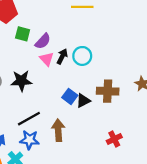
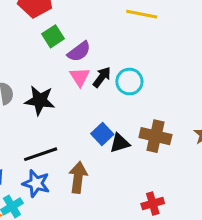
green square: (23, 34) -> (53, 36), turned 32

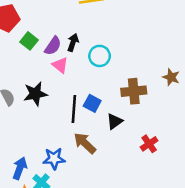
black arrow: (102, 77) -> (73, 42), moved
black triangle: (120, 143) -> (114, 121), moved
black line: (41, 154) -> (74, 109), moved, turned -48
brown arrow: (78, 177) -> (85, 143), turned -35

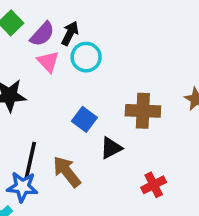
cyan circle: (100, 56) -> (86, 57), moved
black line: (74, 109) -> (30, 161), moved

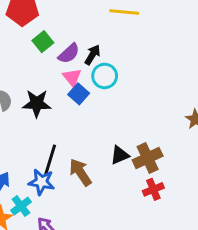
brown cross: (143, 111) -> (148, 158), moved, turned -32
blue square: (84, 119) -> (79, 94), moved

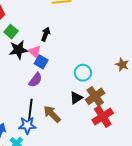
purple semicircle: (69, 53) -> (35, 80), moved
cyan circle: (105, 76) -> (83, 73), moved
black star: (37, 103) -> (18, 50), moved
red cross: (153, 189) -> (103, 117), size x1.5

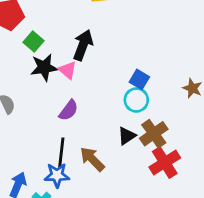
black arrow: (46, 34) -> (83, 45), size x1.5
blue square: (41, 62) -> (139, 79), moved

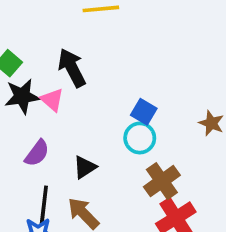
black arrow: (83, 45) -> (72, 68), turned -48
purple semicircle: (69, 110) -> (37, 153), moved
black triangle: (127, 136) -> (85, 167), moved

